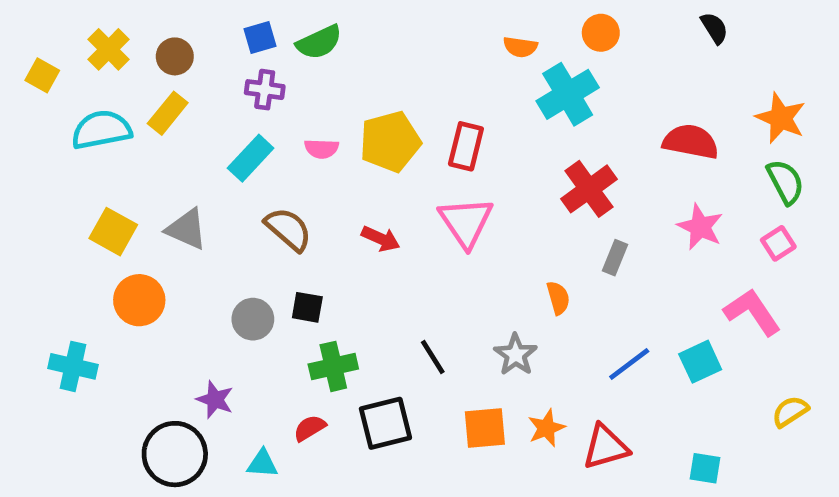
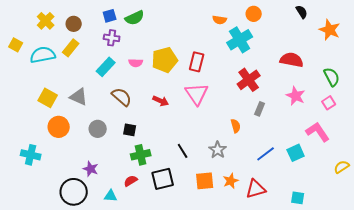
yellow square: (42, 75) -> (16, 45), moved
orange star: (781, 118) -> (330, 30), moved
gray circle: (253, 319) -> (98, 129), moved
yellow semicircle: (790, 411) -> (342, 167), moved

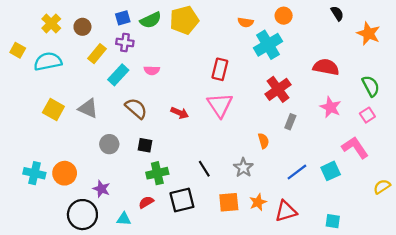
yellow rectangle: (71, 48) -> (97, 54), moved
yellow pentagon: (165, 60) -> (184, 20), moved
orange circle: (59, 127) -> (65, 173), moved

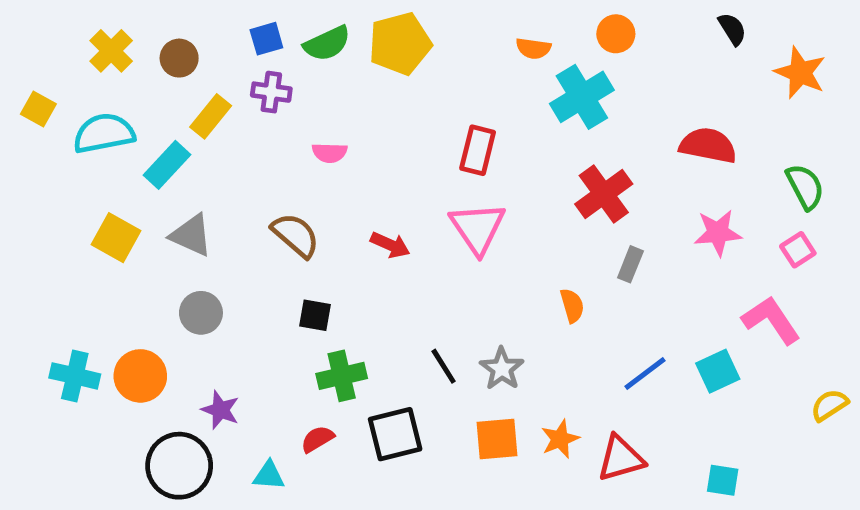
cyan rectangle: (118, 75) -> (167, 165), moved
pink star: (331, 107) -> (718, 233), turned -30
gray circle: (109, 144) -> (201, 313), moved
gray star: (243, 168) -> (502, 369), moved

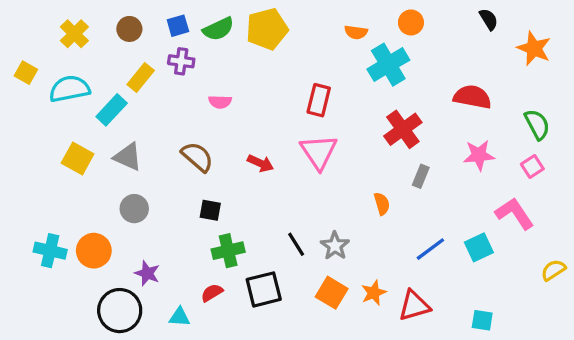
brown circle: (179, 58) -> (129, 29), moved
orange square: (497, 439) -> (332, 293), turned 36

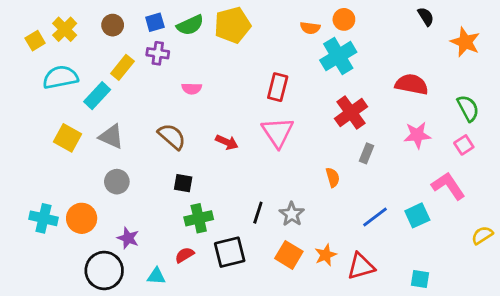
orange circle: (411, 22) -> (344, 19), moved
yellow square: (26, 73) -> (35, 41), moved, turned 30
black line: (296, 244) -> (258, 213), turned 50

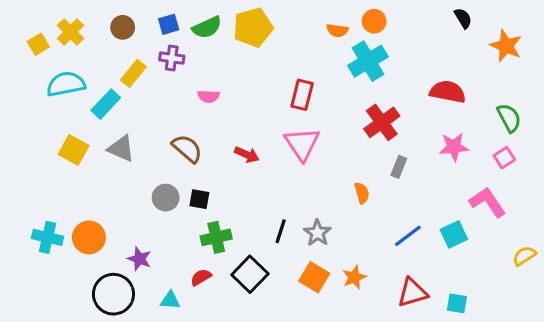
gray circle: (117, 182) -> (166, 198), moved
black square: (230, 252) -> (250, 274), turned -32
red triangle: (361, 266) -> (412, 293), moved

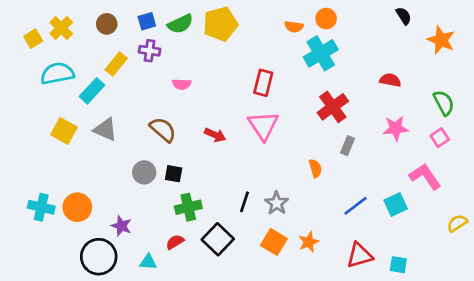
red semicircle: (448, 92) -> (390, 80), size x0.7

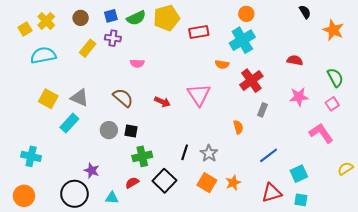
orange semicircle: (294, 27) -> (222, 64), moved
red rectangle: (263, 83) -> (199, 32), moved, turned 66
cyan rectangle: (92, 91) -> (69, 123), moved
cyan square: (396, 204) -> (299, 174), moved
orange circle: (77, 207) -> (24, 196), moved

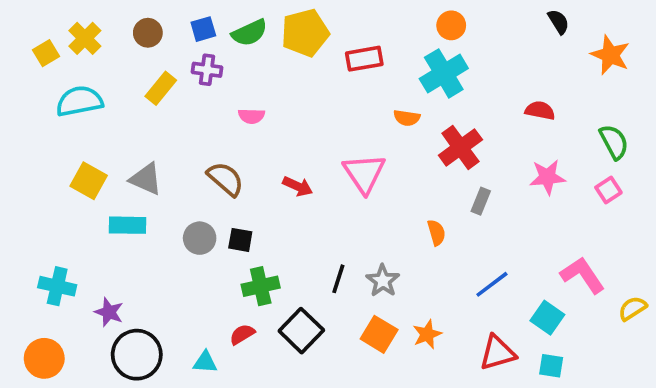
cyan rectangle: (69, 123) -> (127, 225), turned 48
pink L-shape: (321, 133) -> (583, 275), moved
purple star: (92, 171) -> (109, 312), moved
cyan square: (299, 174) -> (547, 318), turned -30

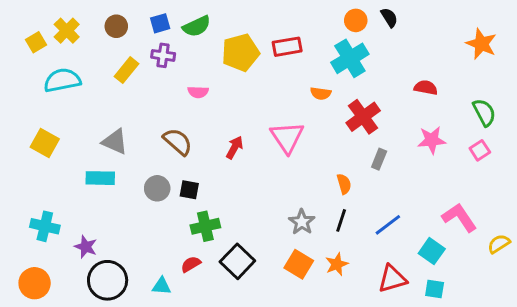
black semicircle: (558, 22) -> (389, 17), moved
yellow pentagon: (305, 33) -> (240, 53), moved
yellow square: (89, 181) -> (45, 143), moved
red arrow: (298, 186) -> (235, 147), turned -85
black line: (338, 279) -> (341, 220), moved

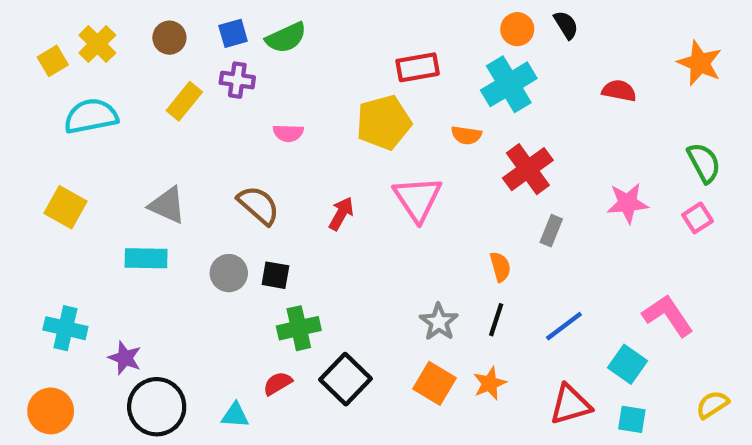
yellow pentagon: (240, 53) -> (384, 122), moved
red semicircle: (426, 88) -> (619, 91), moved
yellow semicircle: (499, 244) -> (712, 405), moved

